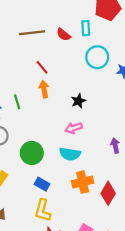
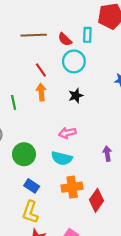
cyan circle: (97, 57) -> (74, 61), moved
black star: (78, 101) -> (76, 96), moved

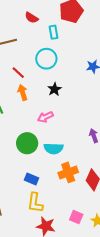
red semicircle: (65, 39) -> (32, 18), moved
pink arrow: (67, 133) -> (45, 117), moved
green circle: (24, 154) -> (27, 143), moved

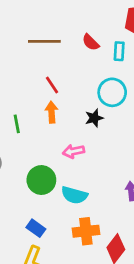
red semicircle: (32, 18) -> (91, 42), moved
cyan rectangle: (54, 32) -> (119, 51), moved
cyan circle: (46, 59) -> (112, 92), moved

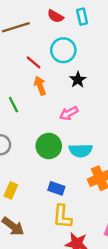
cyan circle: (112, 92) -> (63, 50), moved

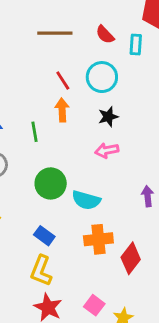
green line: (13, 105) -> (35, 132), moved
pink arrow: (69, 113) -> (107, 150), moved

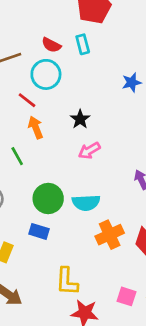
cyan circle: (102, 77) -> (46, 74), moved
blue rectangle: (44, 236) -> (39, 231), moved

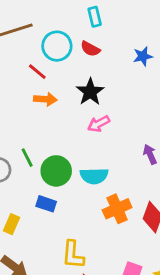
red semicircle: (51, 45) -> (90, 49), moved
black star: (80, 119) -> (90, 92), size x1.4
orange arrow: (36, 128) -> (45, 99), turned 115
green line: (17, 156) -> (27, 158), moved

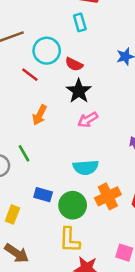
red semicircle: (90, 49) -> (74, 64), moved
orange arrow: (45, 99) -> (40, 115), moved, turned 114
green circle: (56, 171) -> (73, 205), moved

